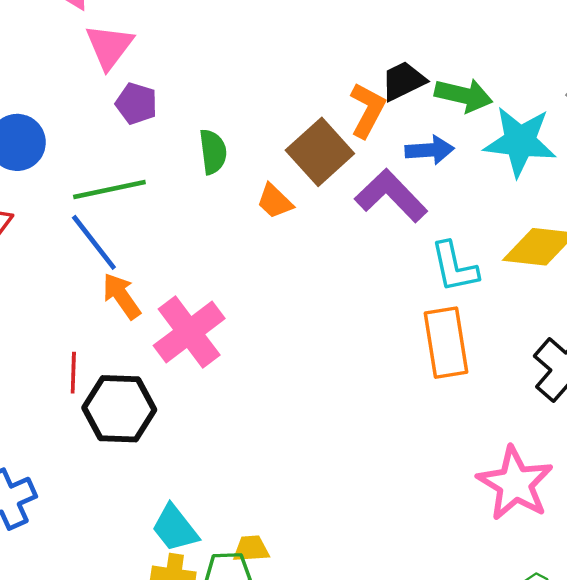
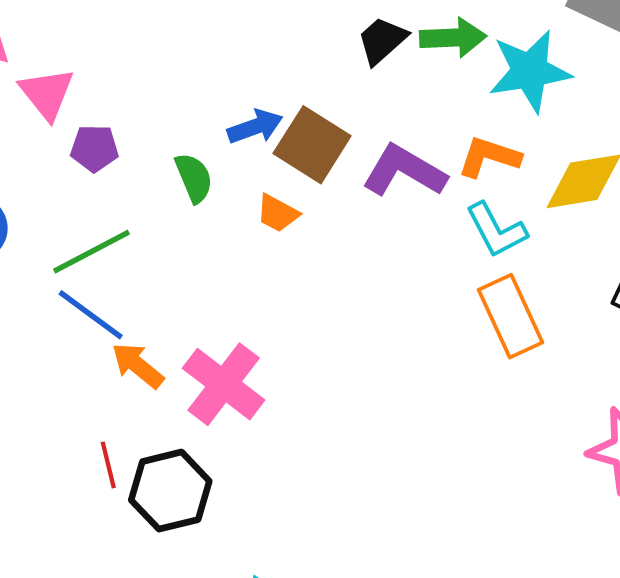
orange L-shape: (367, 110) -> (489, 157), moved, turned -84
blue arrow: (430, 150) -> (255, 127), moved

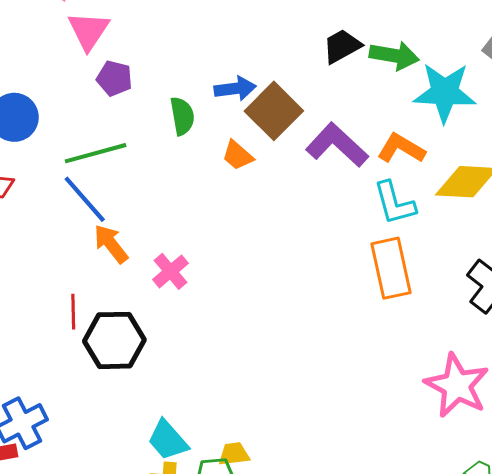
pink cross: (224, 384) -> (171, 271), size x0.6

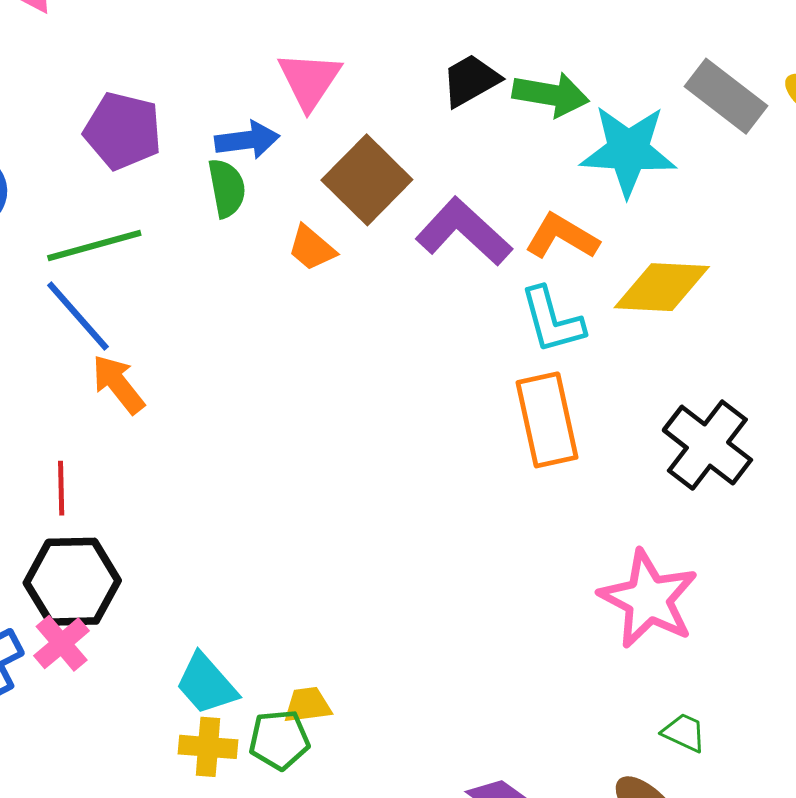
pink triangle: (89, 31) -> (309, 80), moved
purple pentagon: (114, 78) -> (123, 131), size x1.4
blue arrow: (235, 89) -> (247, 140), moved
pink cross: (171, 271) -> (62, 643), moved
black hexagon: (114, 340) -> (72, 582), moved

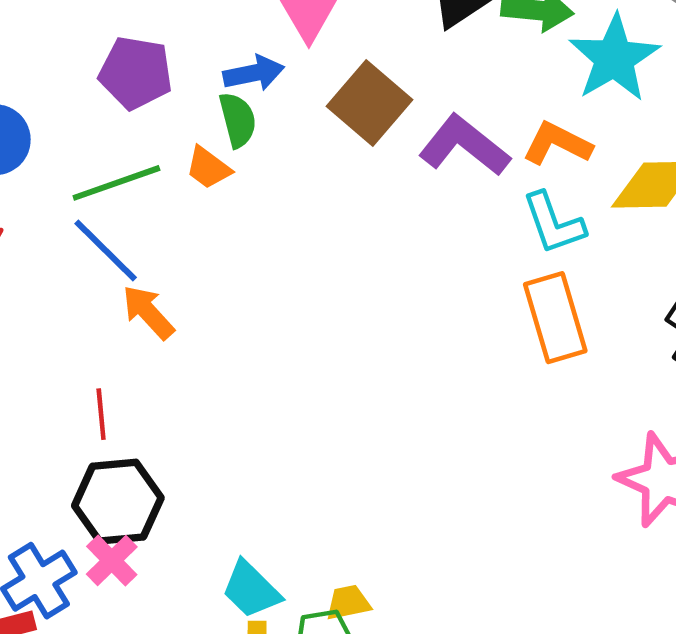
cyan star: (628, 151) -> (614, 58), turned -30
orange trapezoid: (312, 248) -> (208, 168), moved

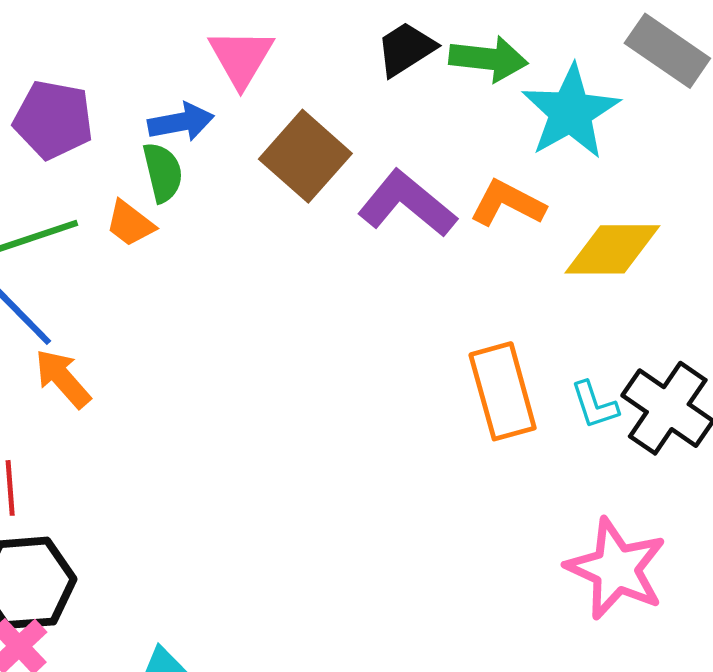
cyan L-shape: (554, 223) -> (595, 405), moved, size x0.7

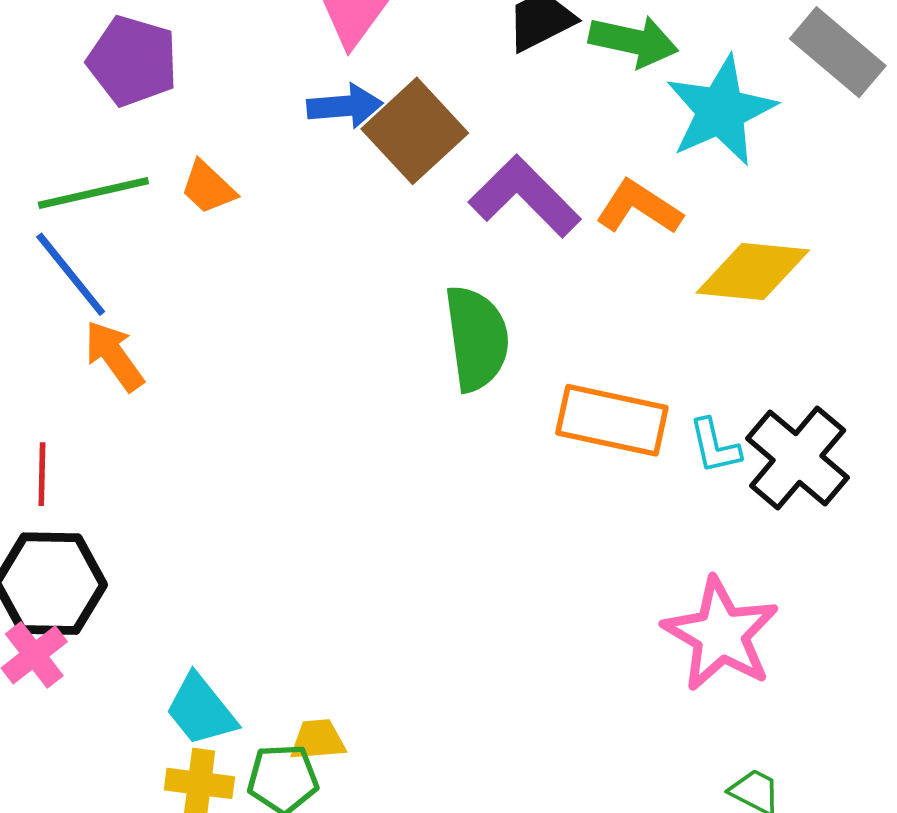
blue arrow: (181, 122) -> (345, 106), moved
green semicircle: (163, 172) -> (477, 338), moved, size x1.5
orange rectangle: (503, 391) -> (612, 420), turned -68

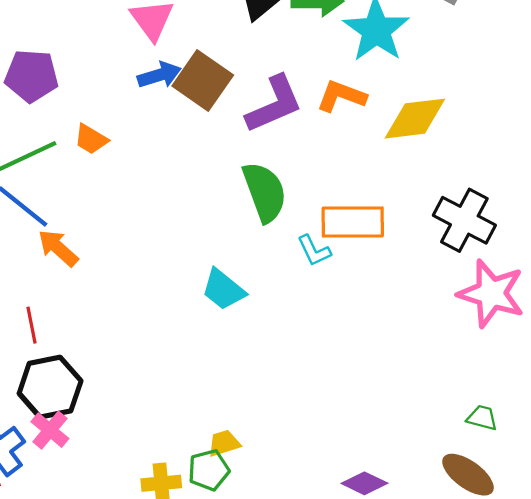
purple L-shape: (525, 196) -> (274, 104), turned 124
cyan L-shape: (715, 446) -> (314, 251), moved
pink star: (721, 634) -> (491, 293), moved
cyan trapezoid: (201, 710) -> (223, 290), moved

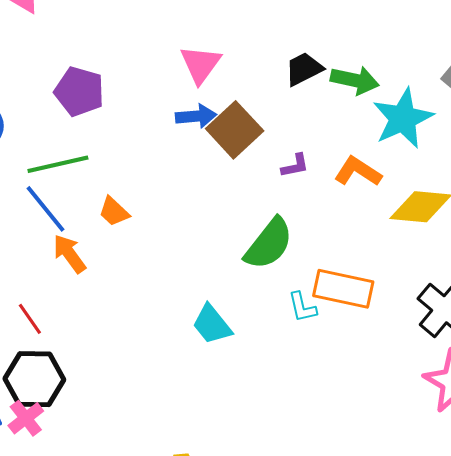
purple L-shape: (274, 104) -> (295, 166), size x0.5
orange trapezoid: (91, 139) -> (114, 212), moved
green semicircle: (265, 192) -> (269, 244), turned 46
red line: (32, 325) -> (30, 319), turned -36

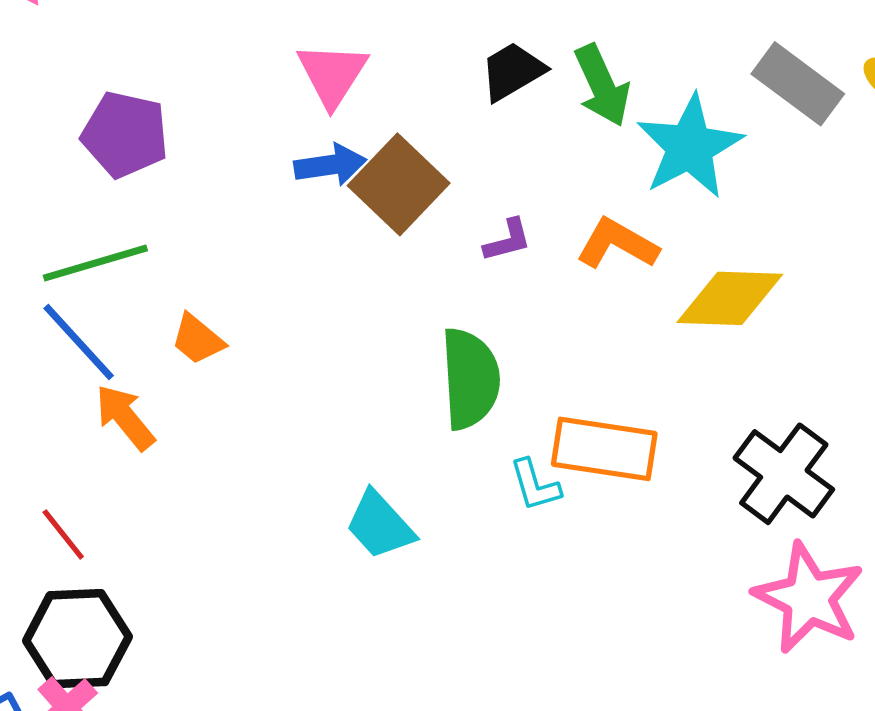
green arrow: (355, 80) -> (602, 86), turned 57
green semicircle: (269, 244) -> (470, 379), turned -38

